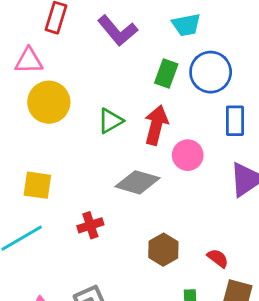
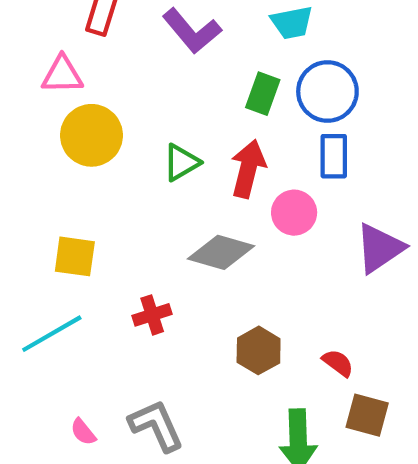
blue rectangle: (235, 121) -> (334, 156), moved

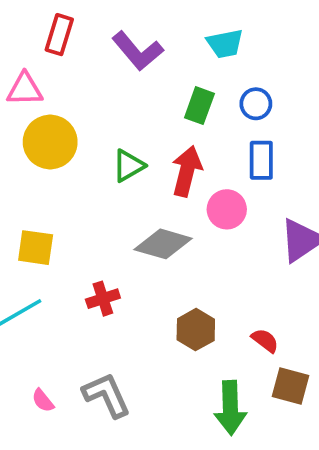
blue circle: (327, 91) -> (256, 104), size x0.6

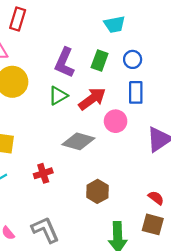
purple L-shape: (138, 51) -> (64, 63), moved, turned 64
red arrow: (187, 171) -> (92, 99), turned 40
red semicircle: (265, 340) -> (156, 198), moved

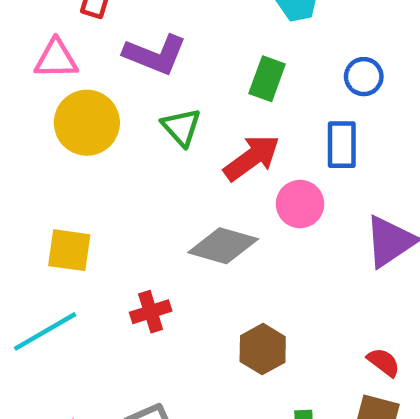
blue circle: (133, 59) -> (364, 77), moved
purple L-shape: (64, 63) -> (155, 55), moved, turned -92
green triangle: (58, 96) -> (181, 127), moved, turned -42

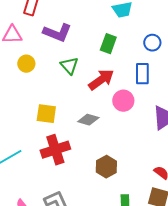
yellow circle: (87, 123) -> (26, 64), size x0.6
gray diamond: (223, 246) -> (88, 120), size x0.7
yellow square: (69, 250) -> (46, 114), moved
red cross: (151, 312) -> (55, 150), size x1.6

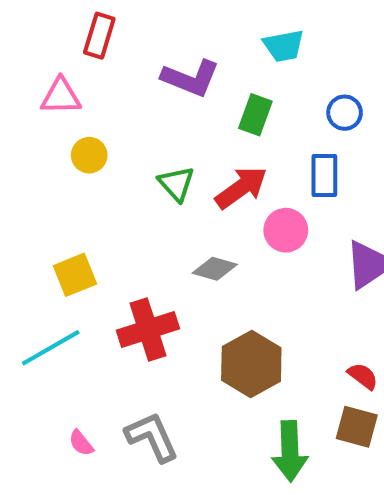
purple L-shape: (57, 33) -> (191, 78), moved
green triangle: (69, 66) -> (176, 184), moved
yellow square: (46, 114) -> (75, 275), moved, turned -30
brown hexagon: (106, 167) -> (251, 364), size x1.4

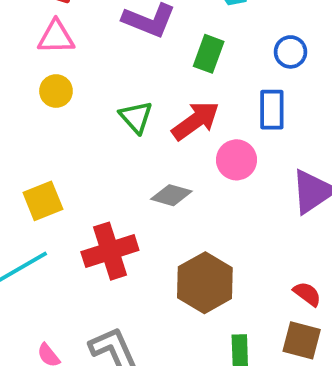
pink triangle: (61, 96) -> (56, 37), moved

